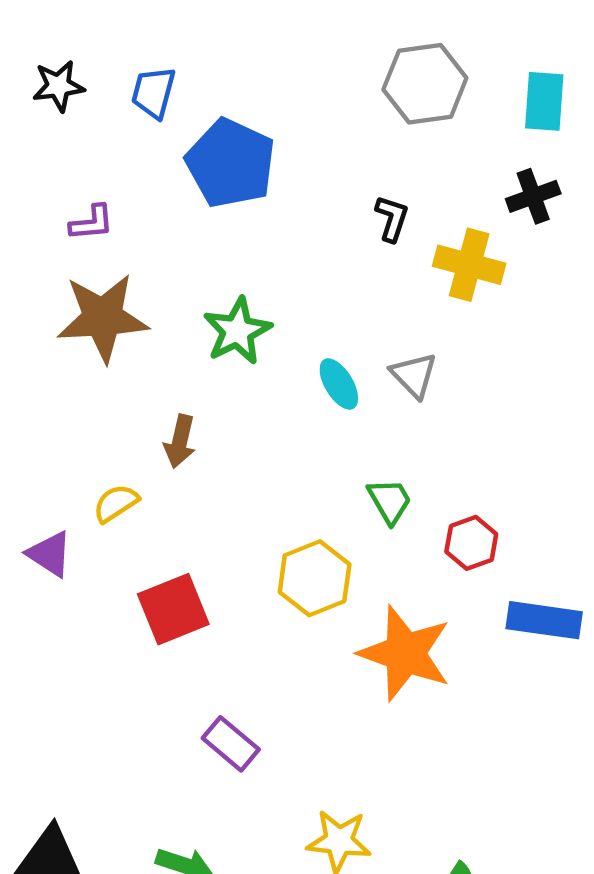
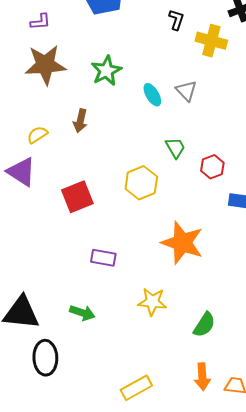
yellow semicircle: (116, 503) -> (37, 135), moved
purple triangle: (50, 554) -> (21, 172), size x1.4
orange star: (405, 653) -> (182, 243), moved
purple rectangle: (231, 744) -> (103, 258), turned -30

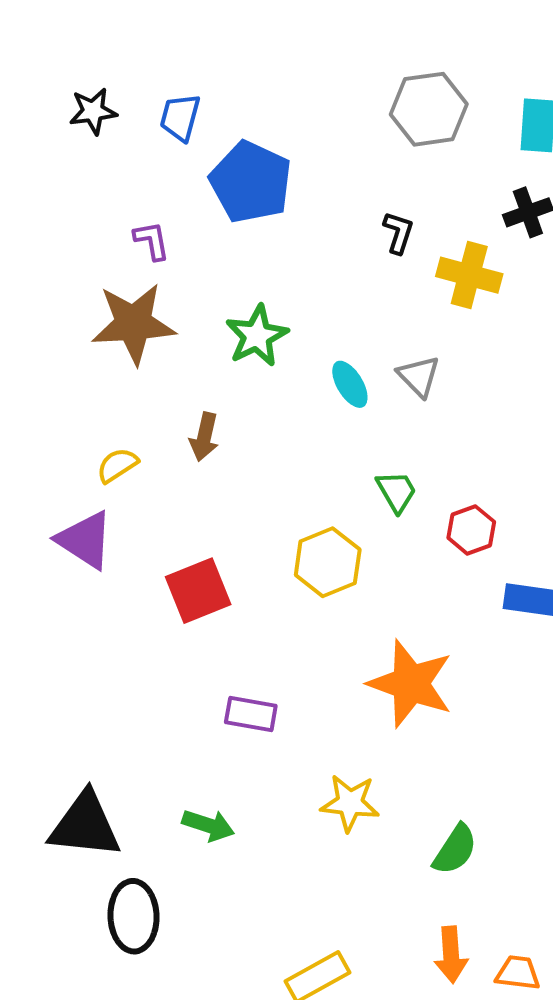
purple L-shape: (40, 22) -> (152, 241), moved, turned -95

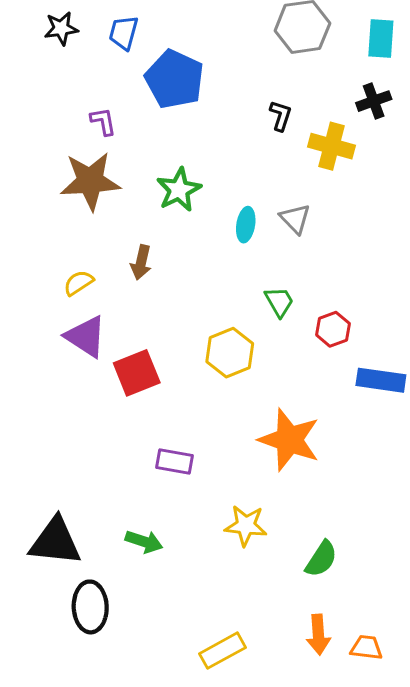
cyan ellipse: (350, 384) -> (246, 225), turned 40
purple triangle: (85, 540) -> (86, 337), moved

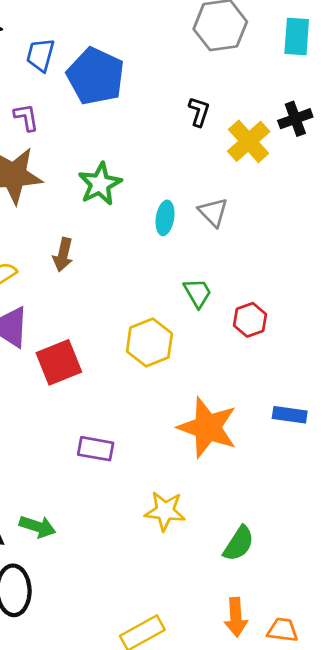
blue trapezoid: (124, 33) -> (40, 55), moved
black cross: (374, 101) -> (295, 119), moved
yellow cross: (332, 146) -> (249, 141), turned 33
blue rectangle: (381, 380) -> (290, 415), moved, size x0.7
green arrow: (144, 542) -> (38, 527), moved

